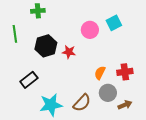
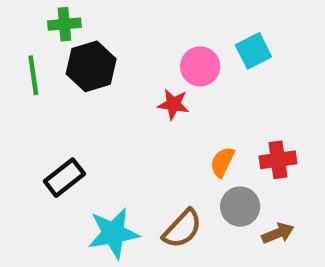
green cross: (38, 11) -> (64, 24), moved
black hexagon: (46, 46) -> (91, 66), moved
red star: (69, 52) -> (173, 104), moved

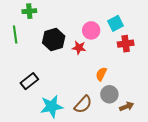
black hexagon: (91, 66) -> (54, 40), moved
red cross: (278, 160) -> (126, 44), moved

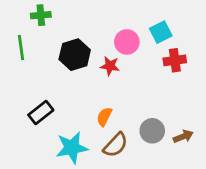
orange semicircle: (101, 74) -> (104, 117), moved
brown arrow: (127, 106) -> (183, 136), moved

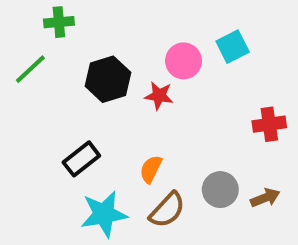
green line: (21, 48) -> (30, 69), turned 55
red cross: (175, 60) -> (269, 124), moved
black rectangle: (41, 112) -> (81, 159), moved

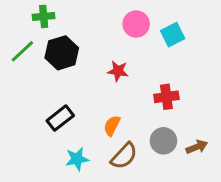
pink circle: (184, 61) -> (136, 24), moved
black hexagon: (108, 79) -> (62, 53), moved
red cross: (269, 124) -> (166, 97), moved
cyan star: (104, 214) -> (77, 159), size x0.7

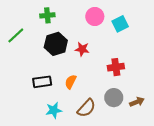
green cross: (44, 16) -> (47, 15), moved
black hexagon: (62, 53) -> (56, 44), moved
black rectangle: (60, 118) -> (42, 82), turned 30
orange semicircle: (112, 126) -> (71, 82), moved

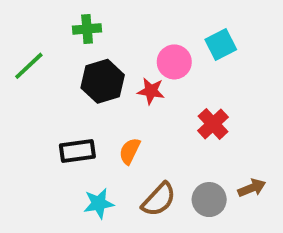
pink circle: (95, 16) -> (174, 62), moved
red cross: (116, 67) -> (213, 124), turned -35
gray circle: (114, 98) -> (209, 200), moved

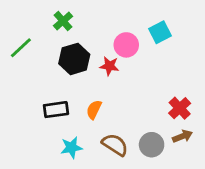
green cross: (87, 29) -> (63, 21), turned -36
red cross: (213, 124) -> (180, 108), moved
brown semicircle: (159, 200) -> (115, 145), turned -100

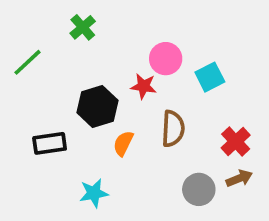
cyan square: (160, 32) -> (210, 77), moved
black hexagon: (74, 59) -> (97, 107), moved
black rectangle: (56, 110) -> (50, 143), moved
brown semicircle: (115, 145) -> (173, 129), moved, turned 60

